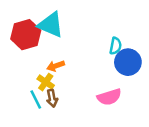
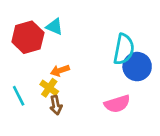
cyan triangle: (51, 25) -> (55, 27), size x0.6
cyan semicircle: (115, 46) -> (124, 49), size x1.6
cyan line: (36, 99) -> (19, 96), moved

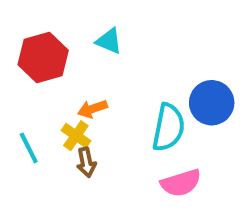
cyan triangle: (55, 27) -> (109, 41), moved
cyan semicircle: (124, 49) -> (168, 127), moved
pink semicircle: (117, 104) -> (181, 183), moved

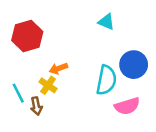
cyan triangle: (109, 41) -> (106, 22), moved
brown arrow: (86, 162) -> (36, 106), moved
pink semicircle: (181, 183) -> (127, 106), moved

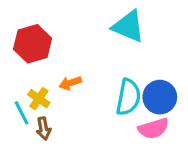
cyan triangle: (106, 22) -> (128, 26), size x1.6
blue circle: (134, 65) -> (160, 97), moved
yellow cross: (48, 85) -> (39, 99), moved

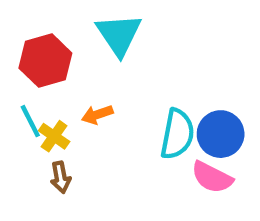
cyan triangle: (128, 26) -> (119, 35), moved, turned 33
cyan line: (22, 113) -> (30, 121), moved
pink semicircle: (153, 129) -> (212, 177), turned 44

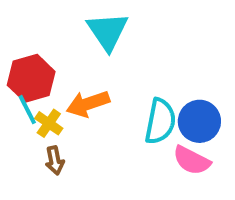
red hexagon: (45, 61) -> (31, 78), moved
orange arrow: (97, 115) -> (88, 104), size x1.5

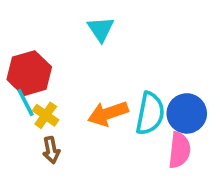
cyan triangle: (107, 31) -> (101, 29), size x0.7
orange arrow: (88, 104) -> (108, 113), moved
pink semicircle: (192, 160) -> (179, 150), turned -111

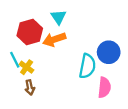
red hexagon: (29, 73) -> (30, 32), moved
orange arrow: (108, 113) -> (54, 39), moved
blue circle: (187, 113) -> (109, 52), moved

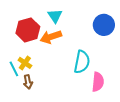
blue circle: (109, 52) -> (104, 25), moved
cyan line: (15, 60) -> (14, 69), moved

